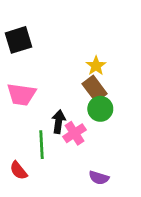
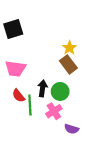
green circle: (100, 109) -> (60, 91), moved
pink cross: (74, 133) -> (54, 111), moved
red semicircle: (18, 171) -> (19, 96), moved

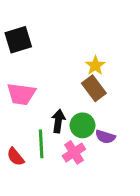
red semicircle: (19, 96) -> (15, 157), moved
purple semicircle: (72, 129) -> (105, 137), moved

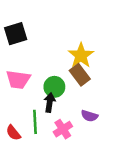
yellow star: (95, 65) -> (81, 55), size x1.5
green circle: (82, 125) -> (54, 87), moved

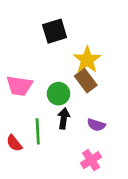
black square: (16, 34) -> (55, 31), moved
black arrow: (50, 103) -> (64, 118), moved
pink cross: (63, 129) -> (91, 160), moved

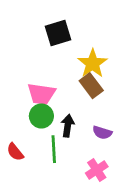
pink trapezoid: (19, 86) -> (41, 94), moved
green circle: (58, 94) -> (41, 116), moved
green line: (38, 131) -> (54, 149), moved

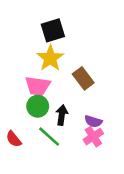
yellow star: (93, 63) -> (50, 58), moved
green line: (54, 149) -> (49, 137), turned -45
pink cross: (97, 170) -> (93, 137), moved

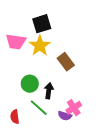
pink trapezoid: (38, 86) -> (16, 42), moved
purple semicircle: (93, 121) -> (65, 116), moved
red semicircle: (14, 139) -> (15, 117), moved, turned 32

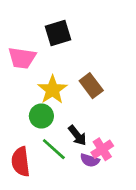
yellow star: (40, 46) -> (52, 90), moved
black arrow: (49, 91) -> (77, 135), moved, turned 133
red semicircle: (15, 117) -> (21, 162), size x1.5

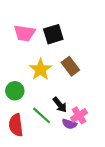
black square: (58, 33) -> (53, 34), moved
pink trapezoid: (22, 58) -> (24, 33), moved
green circle: (41, 116) -> (15, 91), moved

